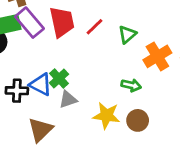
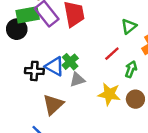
red line: (95, 27) -> (112, 54), moved
green arrow: (131, 85) -> (131, 69), turned -84

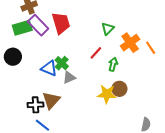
black circle: (17, 29) -> (13, 57), moved
black cross: (34, 71) -> (36, 105), moved
yellow star: (109, 94) -> (107, 94), moved

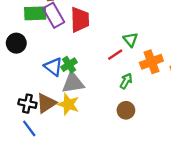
green triangle: (108, 29) -> (130, 40), turned -40
red line: (96, 53) -> (115, 55), moved
gray triangle: (69, 78) -> (73, 83), size x1.5
yellow star: (107, 94) -> (68, 104), moved

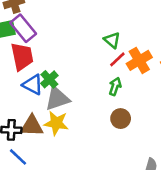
red trapezoid: (80, 20) -> (22, 57), moved
red line: (115, 55) -> (117, 59), moved
brown triangle: (46, 103) -> (32, 126), turned 45

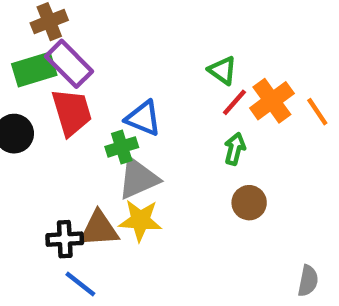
green cross: (49, 79) -> (122, 147), turned 30
blue triangle: (33, 85) -> (143, 118), moved

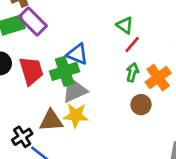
orange cross: (272, 101) -> (158, 78), moved
red trapezoid: (72, 112) -> (31, 71), moved
green cross: (122, 147) -> (65, 71), size x1.5
black cross: (65, 239) -> (22, 137), moved, turned -30

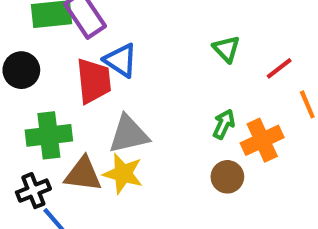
red line: (132, 44) -> (279, 68), moved
blue triangle: (77, 54) -> (121, 60), moved
red trapezoid: (31, 71) -> (94, 81), moved
green cross: (65, 71) -> (49, 135), moved

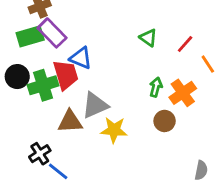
green cross: (49, 135) -> (43, 85), moved
brown triangle: (83, 174) -> (70, 122), moved
yellow star: (123, 174) -> (114, 130), moved

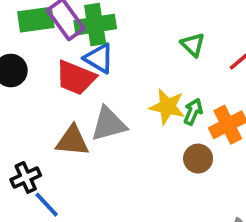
red trapezoid: (66, 75) -> (76, 78), turned 120
green cross: (43, 85) -> (95, 25), moved
yellow star: (114, 130) -> (167, 107), moved

